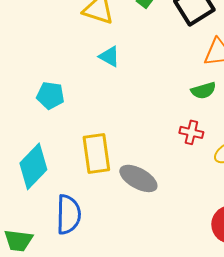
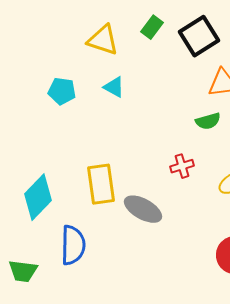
cyan pentagon: (50, 95) -> (62, 91), moved
red cross: (191, 132) -> (182, 166), moved, turned -30

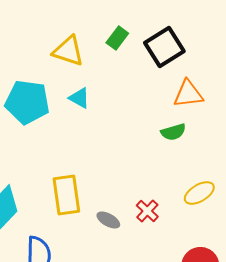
cyan pentagon: (62, 91) -> (27, 102), size x1.6
red cross: (182, 166) -> (147, 211), moved, turned -30
gray ellipse: (143, 209) -> (108, 220), size x0.6

